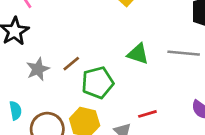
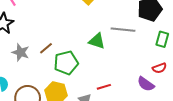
gray line: (184, 53) -> (123, 30), moved
gray star: (38, 69) -> (21, 52), turned -30

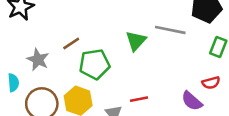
green triangle: (97, 41) -> (136, 41), turned 48
gray star: (21, 52) -> (38, 60), moved

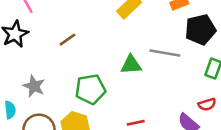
green triangle: (136, 41) -> (131, 65), turned 45
brown line: (71, 43) -> (68, 40), moved

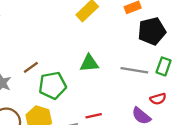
brown line: (68, 40) -> (31, 67), moved
gray line: (165, 53) -> (134, 70), moved

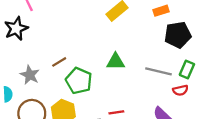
green pentagon: (53, 85) -> (79, 81), turned 30
red semicircle: (158, 99) -> (180, 90), moved

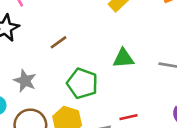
brown line: (59, 62) -> (59, 42), moved

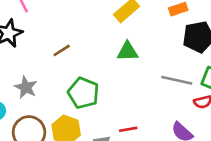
green triangle: (123, 58) -> (127, 51), moved

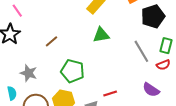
gray line: (177, 80) -> (141, 51), turned 55

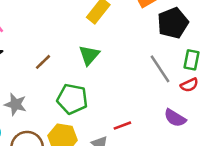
green triangle: (101, 35) -> (89, 55), moved, turned -36

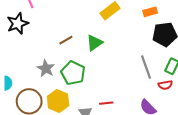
brown line: (43, 62) -> (66, 40), moved
gray star: (15, 104) -> (46, 68), moved

